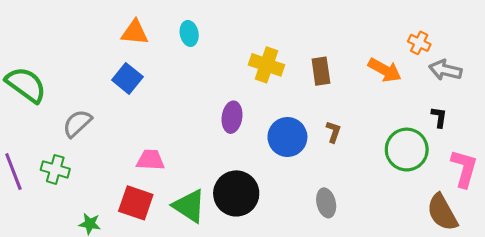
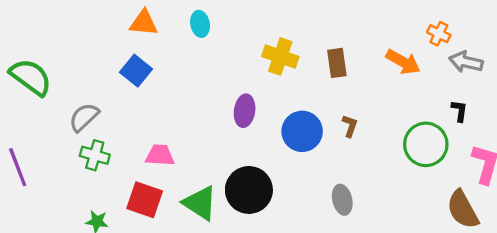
green cross: (55, 169) -> (95, 155), moved

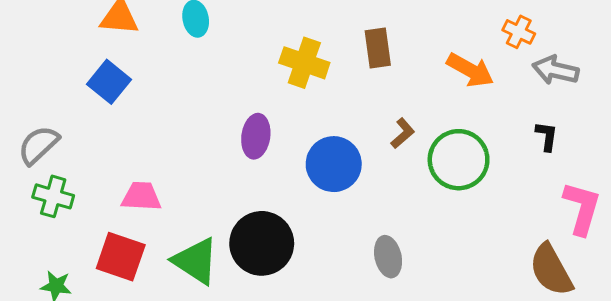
brown rectangle: (337, 63) -> (378, 48), moved
brown L-shape: (350, 126) -> (403, 133), moved, turned 30
green circle: (426, 144) -> (459, 160), moved

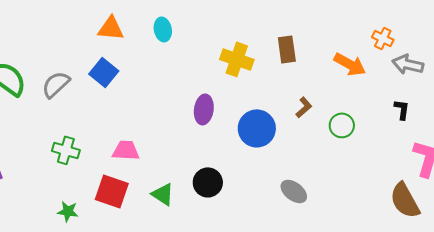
gray semicircle: (38, 145) -> (56, 84), moved
green circle: (459, 160) -> (342, 125), size x0.6
black circle: (262, 243) -> (208, 182), size x0.7
gray ellipse: (388, 257) -> (294, 191), turned -40
green triangle: (196, 261) -> (163, 194), size x0.7

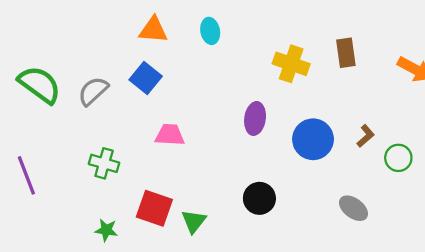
brown L-shape: (304, 107) -> (366, 136), moved
green circle: (342, 125) -> (398, 158), moved
pink trapezoid: (126, 150) -> (170, 135), moved
green triangle: (163, 194) -> (194, 221), moved, turned 35

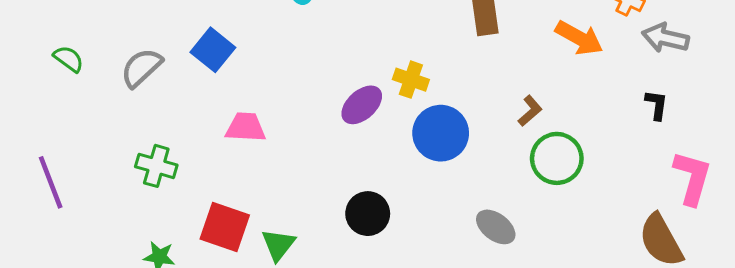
yellow cross: (291, 64) -> (411, 80), moved, size x0.7
green semicircle: (39, 85) -> (68, 59), size x0.5
purple ellipse: (255, 118) -> (362, 105), turned 40
brown L-shape: (366, 136) -> (530, 111), moved
green circle: (398, 158) -> (557, 158), size x1.4

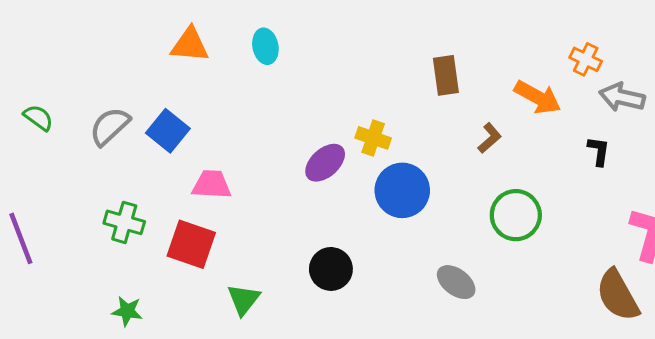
blue square: (213, 50) -> (168, 131), moved
black L-shape: (657, 105) -> (599, 151), moved
brown L-shape: (530, 111) -> (490, 138), moved
red square: (225, 227) -> (191, 244), moved

